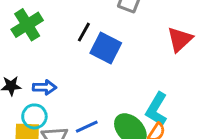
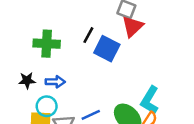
green cross: (27, 25) -> (47, 44), moved, turned 35
red triangle: (180, 39) -> (133, 26), moved

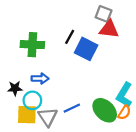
red triangle: (133, 26) -> (109, 29), turned 50
black star: (27, 80) -> (15, 88), moved

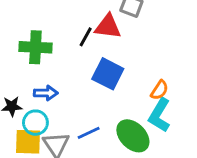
red triangle: (109, 29) -> (108, 27), moved
blue square: (86, 49) -> (108, 74), moved
orange semicircle: (124, 112) -> (160, 90), moved

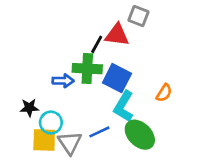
green cross: (35, 47) -> (87, 69), moved
blue arrow: (46, 93) -> (63, 81), moved
cyan L-shape: (160, 115) -> (124, 106), moved

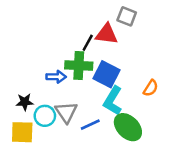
yellow square: (44, 140) -> (22, 132), moved
gray triangle: (70, 143) -> (66, 112), moved

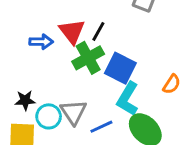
red triangle: (107, 34) -> (72, 31), moved, turned 45
green cross: (79, 65) -> (88, 58), turned -32
blue arrow: (56, 77) -> (41, 42), moved

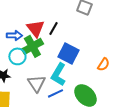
green cross: (88, 58) -> (32, 46), moved
cyan L-shape: (128, 99) -> (58, 74), moved
cyan circle: (49, 116) -> (17, 56), moved

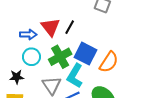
green cross: (32, 46) -> (60, 57), moved
orange semicircle: (103, 64) -> (109, 62), moved, size x1.5

